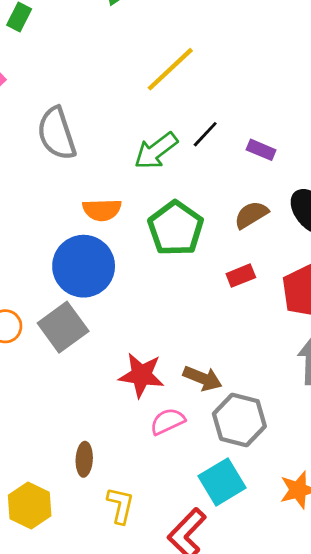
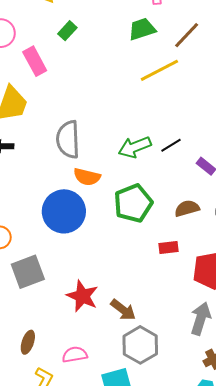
yellow line: (170, 69) -> (159, 70), moved
gray semicircle: (57, 134) -> (68, 139), moved
gray square: (63, 327) -> (28, 272), moved
pink semicircle: (168, 421) -> (75, 355), moved

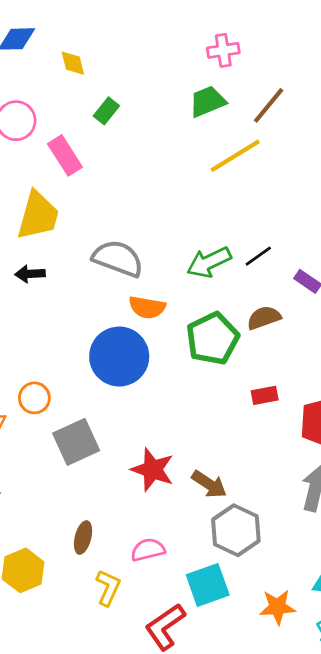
gray semicircle: (68, 139) -> (118, 258), turned 117
brown semicircle: (187, 208) -> (264, 318), moved

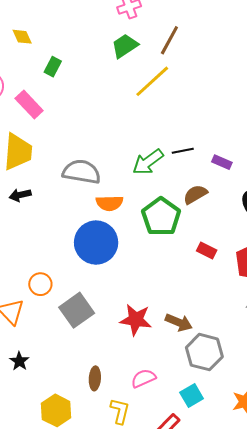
black line: (258, 256) -> (183, 151), turned 35
red rectangle: (265, 395) -> (207, 250), turned 48
cyan square: (208, 585) -> (192, 396), size x0.7

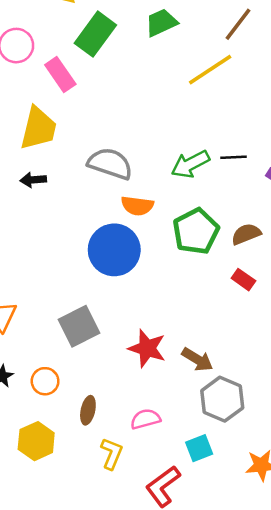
green trapezoid: (125, 46) -> (161, 23), moved
green rectangle: (53, 67) -> (95, 34), size x1.8
brown semicircle: (195, 194) -> (246, 234), moved
orange circle: (40, 284) -> (45, 381), moved

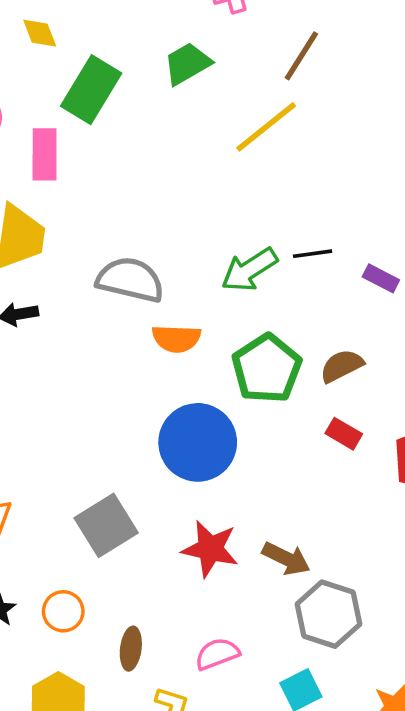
pink rectangle: (60, 75) -> (45, 154), turned 40
blue circle: (114, 250) -> (198, 442), moved

